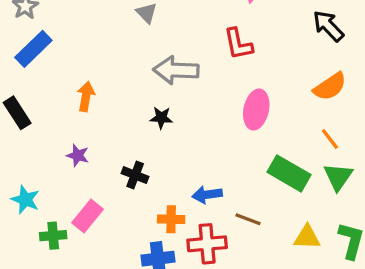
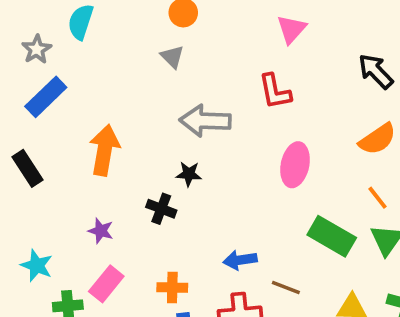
orange arrow: (86, 96) -> (104, 150), size x1.5
purple star: (78, 155) -> (101, 231), moved
black cross: (135, 175) -> (161, 209), moved
orange cross: (171, 219) -> (172, 288), moved

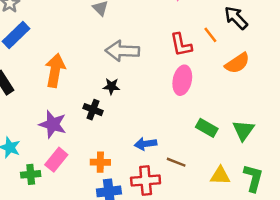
red L-shape: (275, 91) -> (181, 45), moved
orange line: (377, 198) -> (210, 35), moved
purple star: (101, 231) -> (53, 124), size x1.6
green rectangle: (332, 236) -> (207, 128), size x0.7

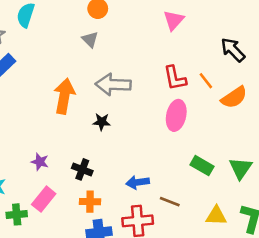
orange line: (210, 35) -> (206, 81), moved
orange arrow: (55, 70) -> (64, 96), moved
black cross: (93, 110) -> (82, 169), moved
purple star: (53, 124) -> (40, 162), size x0.6

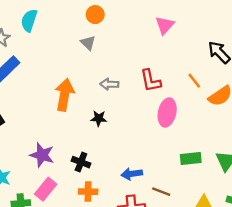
red L-shape: (175, 78) -> (151, 81), moved
gray arrow: (113, 85) -> (109, 84), size x0.6
purple star: (40, 162) -> (42, 155), size x1.5
green rectangle: (202, 166) -> (191, 159), turned -36

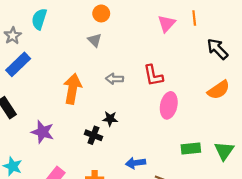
orange line: (194, 81) -> (194, 18), moved, turned 32
black star: (99, 118) -> (110, 119), moved
purple star: (42, 155) -> (43, 132), moved
black cross: (81, 162) -> (93, 135), moved

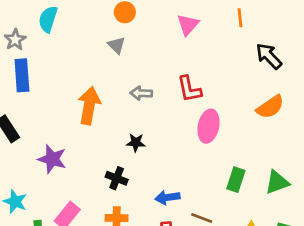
pink triangle: (167, 23) -> (188, 25), moved
blue rectangle: (18, 64) -> (22, 75), turned -50
black cross: (93, 135) -> (117, 178), moved
green rectangle: (191, 149) -> (236, 180), turned -66
green triangle: (224, 151) -> (277, 182), turned 35

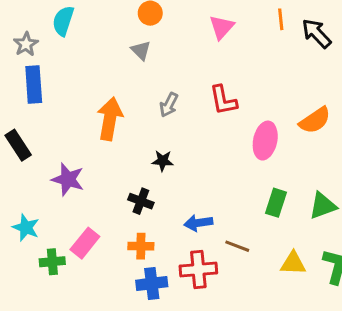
black arrow: (269, 56) -> (316, 33), moved
gray arrow: (141, 93) -> (169, 105), turned -65
pink ellipse: (208, 126) -> (265, 141), moved

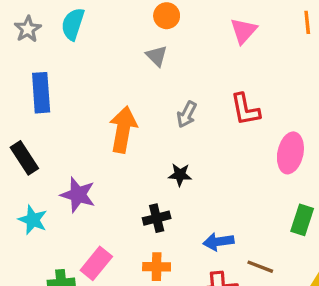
gray star: (26, 44) -> (28, 29), moved
black cross: (141, 201) -> (157, 218), turned -35
cyan star: (26, 228) -> (33, 220), moved

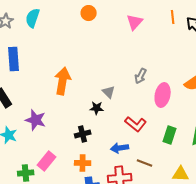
gray triangle: (157, 56) -> (109, 92), moved
red L-shape: (245, 109) -> (136, 124), moved, turned -40
gray arrow: (187, 114) -> (141, 76), moved

